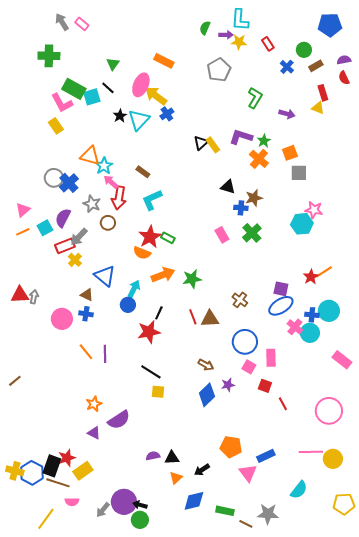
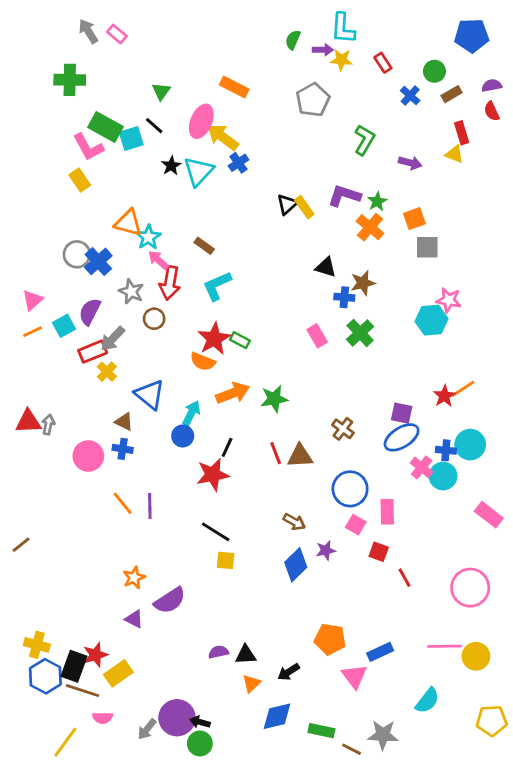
yellow cross: (15, 471) -> (37, 645), moved

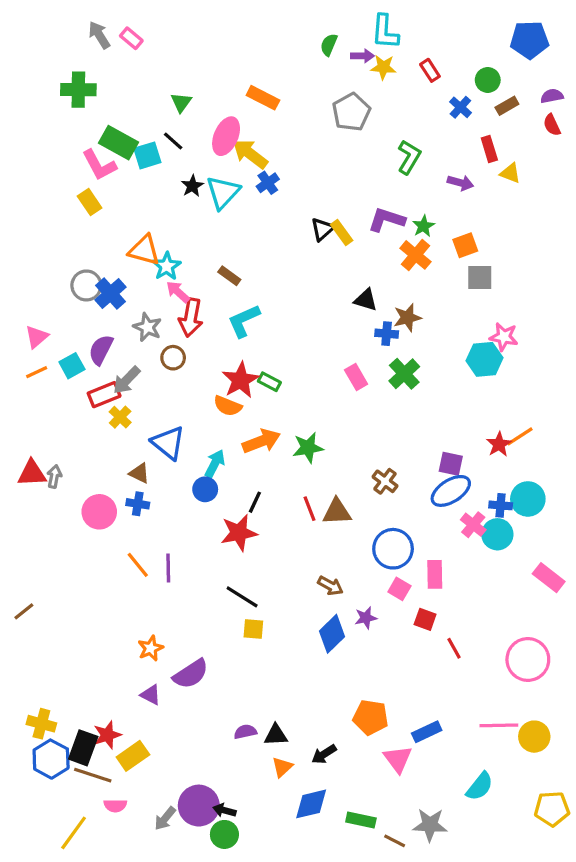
red rectangle: (462, 133) -> (489, 149), moved

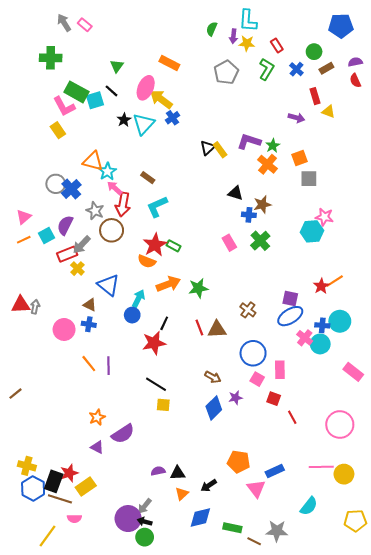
purple arrow: (363, 56) -> (233, 36), turned 96
green L-shape: (409, 157) -> (266, 69), moved
brown circle: (173, 358) -> (112, 230), size x1.5
gray arrow: (165, 818) -> (145, 506), moved

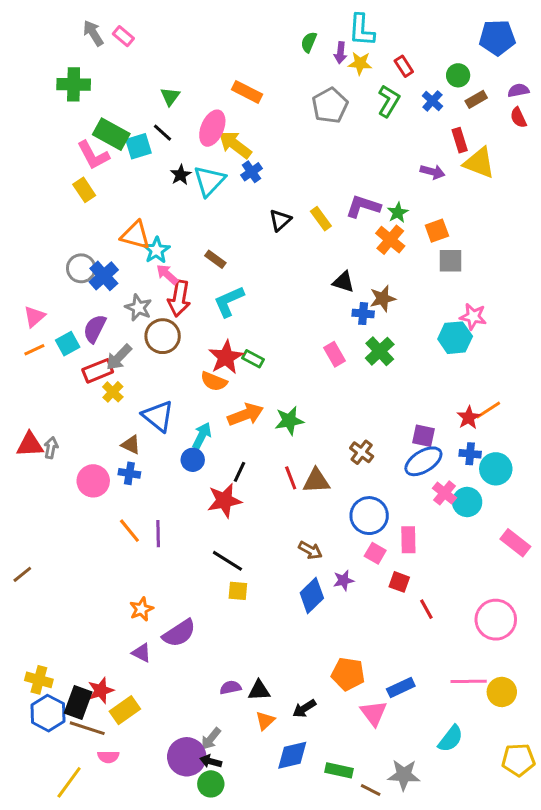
yellow triangle: (328, 112) -> (479, 163), size x1.6
black triangle: (208, 148) -> (280, 220), moved
blue cross: (322, 325) -> (470, 454), moved

